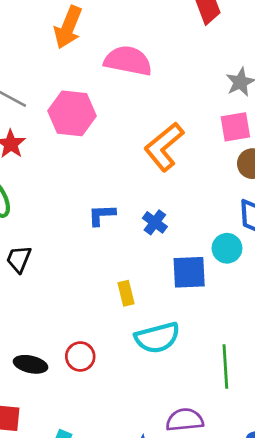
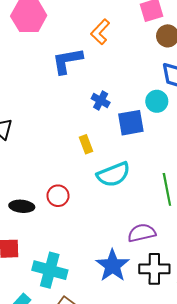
orange L-shape: (164, 147) -> (100, 32), size x0.7
blue L-shape: (102, 215) -> (67, 61), moved, size x1.5
blue cross: (155, 222) -> (101, 101), moved

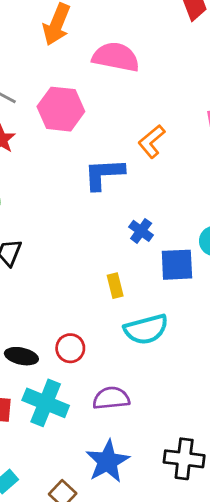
purple semicircle: (142, 233) -> (111, 398), moved
blue star: (112, 266) -> (108, 461), moved
cyan cross: (50, 270) -> (46, 403), moved

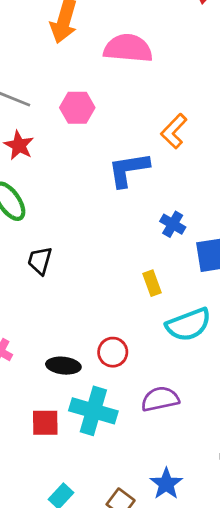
pink hexagon: (61, 109) -> (77, 108), size x0.7
blue star: (108, 461) -> (166, 484), moved, size x0.7

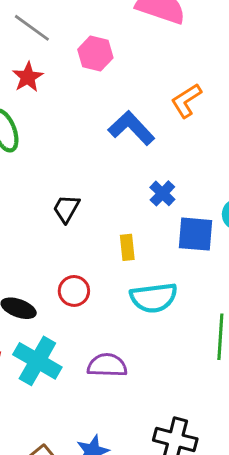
blue L-shape: (128, 170) -> (131, 128), turned 42
black trapezoid: (40, 261) -> (66, 209), moved
red circle: (113, 352) -> (74, 291), moved

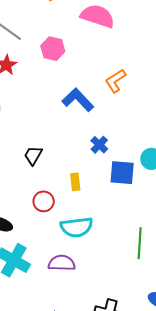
red circle: (74, 291) -> (44, 201), moved
cyan semicircle: (154, 298) -> (77, 227), moved

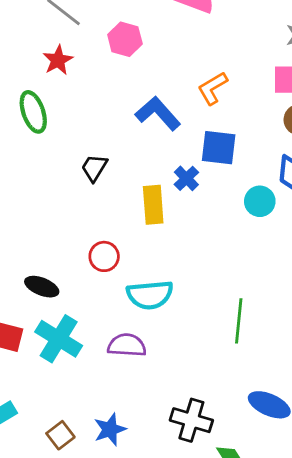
black trapezoid: (33, 155) -> (94, 168), moved
blue square: (122, 173) -> (219, 148), moved
yellow rectangle: (75, 182) -> (153, 205), moved, size x1.5

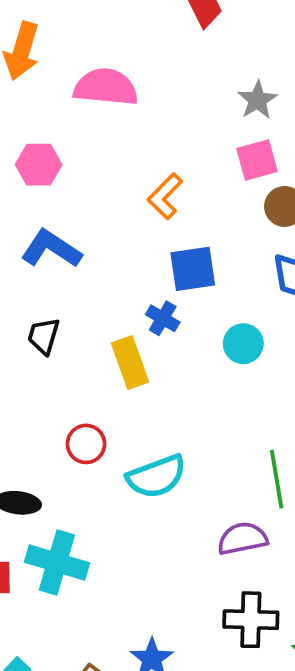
blue L-shape: (158, 113) -> (51, 249), moved
cyan circle: (260, 201) -> (243, 344), moved
purple semicircle: (127, 345) -> (242, 539), moved

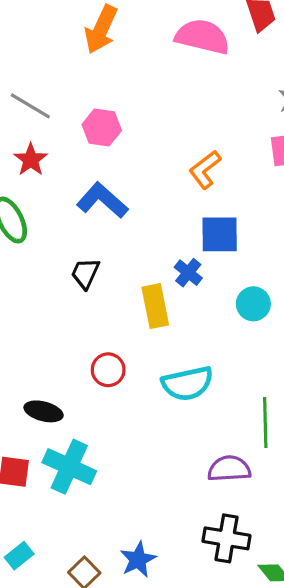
pink semicircle: (106, 87) -> (202, 37), moved
cyan semicircle: (156, 476) -> (187, 383), moved

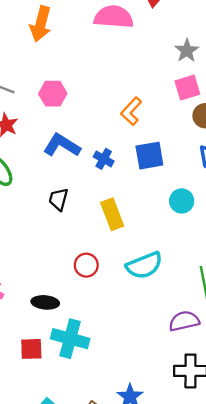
blue cross: (188, 273) -> (104, 159), moved

